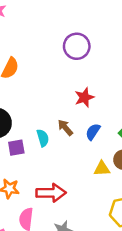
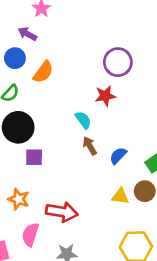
red star: (84, 97) -> (105, 96), moved
cyan semicircle: (43, 138) -> (83, 120), moved, turned -30

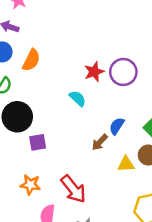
purple circle: (118, 62) -> (123, 72), moved
brown arrow: (90, 146) -> (100, 142), moved, turned -96
red arrow: (62, 212) -> (73, 189), turned 52

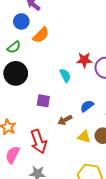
purple square: (38, 142) -> (43, 101), moved
brown arrow: (100, 142) -> (65, 120), moved

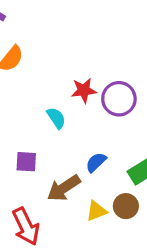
brown arrow: (65, 120) -> (64, 188), size x1.5
yellow triangle: (84, 137) -> (96, 211), turned -32

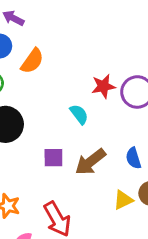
blue semicircle: (96, 162) -> (133, 158), moved, turned -60
brown arrow: (64, 188) -> (90, 162), moved

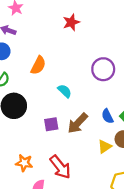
orange semicircle: (32, 61) -> (38, 65), moved
red star: (103, 86) -> (71, 22), moved

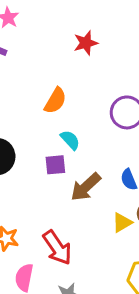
orange semicircle: (38, 65) -> (55, 101), moved
purple square: (51, 124) -> (55, 165), moved

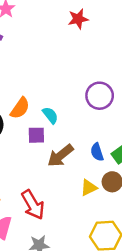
red star: (86, 43) -> (78, 19), moved
orange semicircle: (55, 101) -> (20, 108), moved

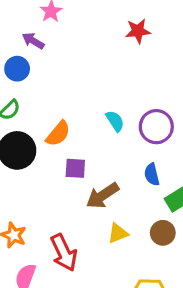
cyan semicircle: (50, 115) -> (115, 121), moved
blue semicircle: (97, 152) -> (152, 174), moved
yellow triangle: (89, 188) -> (118, 233), moved

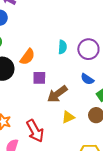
cyan semicircle: (115, 121) -> (62, 47), turned 40
blue semicircle: (152, 174) -> (87, 79), turned -40

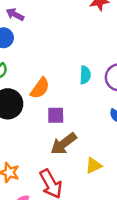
brown arrow: (57, 94) -> (64, 144), moved

